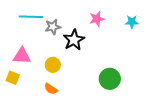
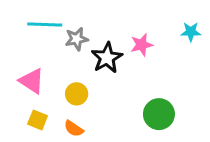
pink star: (97, 19) -> (142, 45), moved
pink triangle: (22, 56) -> (32, 81), turned 30
yellow square: (13, 78) -> (38, 120), moved

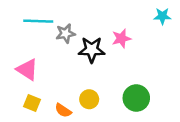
cyan star: (191, 32) -> (162, 16), moved
black star: (107, 58) -> (92, 50), turned 30
yellow circle: (77, 94) -> (89, 99), moved

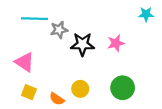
pink star: (121, 38) -> (116, 43), moved

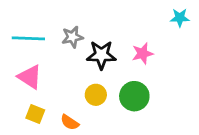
cyan line: (35, 19) -> (28, 38), moved
green circle: (123, 88) -> (134, 96), moved
yellow circle: (80, 89) -> (96, 95), moved

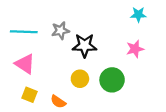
cyan star: (180, 18) -> (138, 15), moved
pink star: (143, 54) -> (135, 49), moved

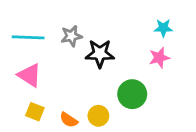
cyan star: (138, 15) -> (163, 28), moved
yellow circle: (80, 79) -> (98, 116), moved

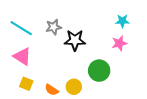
cyan line: (28, 37) -> (21, 28), turned 30

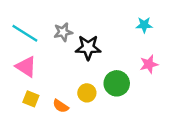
pink star: (119, 43) -> (149, 64), moved
yellow circle: (74, 87) -> (87, 93), moved

